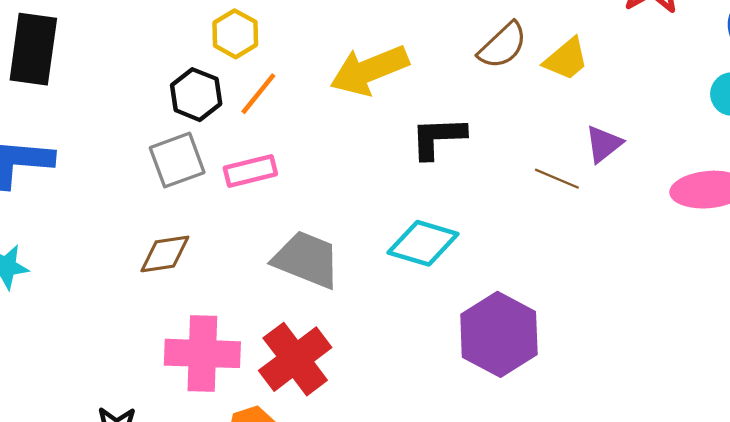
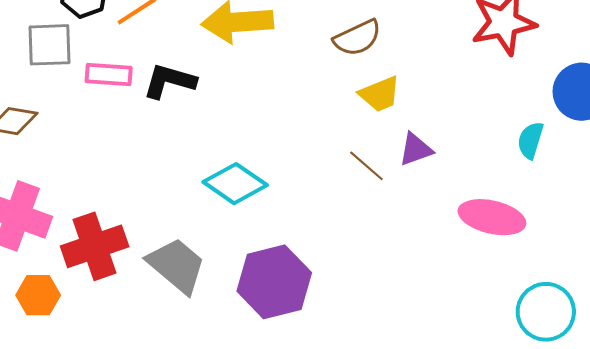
yellow trapezoid: (566, 59) -> (380, 94), moved
black L-shape: (438, 138) -> (169, 81), moved
gray trapezoid: (307, 260) -> (177, 265), moved

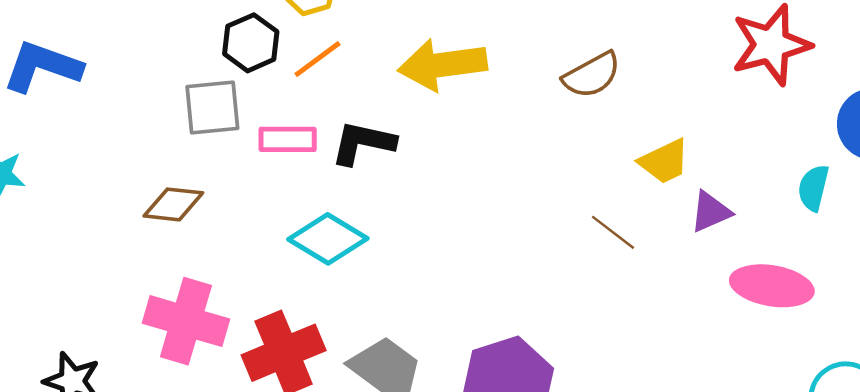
yellow trapezoid: (380, 94) -> (664, 161), moved
purple triangle: (416, 149) -> (711, 212), moved
cyan diamond: (235, 184) -> (328, 239), moved

